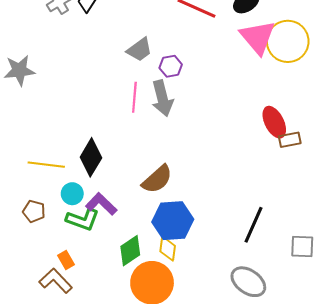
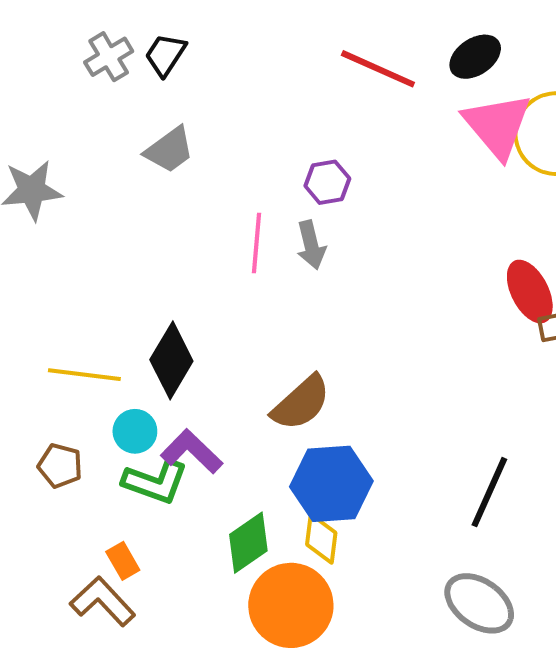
gray trapezoid: (140, 50) -> (169, 150), moved
gray arrow: (162, 98) -> (311, 245), size x0.7

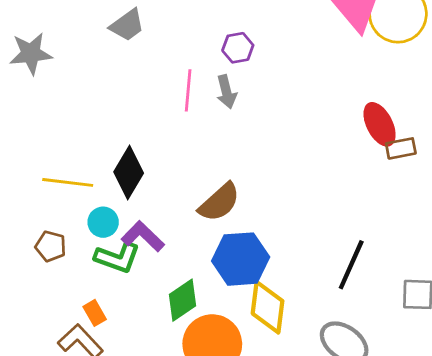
yellow diamond: (321, 539) -> (268, 307), moved, size x1.5

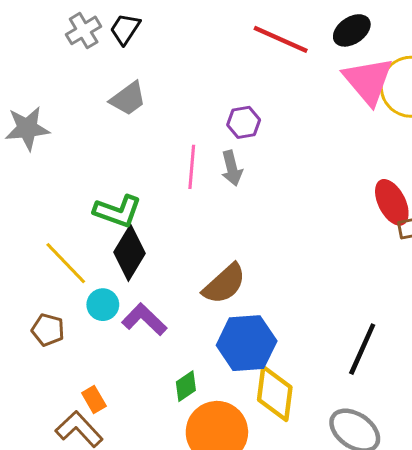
yellow line: (68, 182) -> (66, 263), turned 39
green L-shape: (117, 258) -> (118, 211), moved
green diamond: (182, 300) -> (186, 386), size x0.7

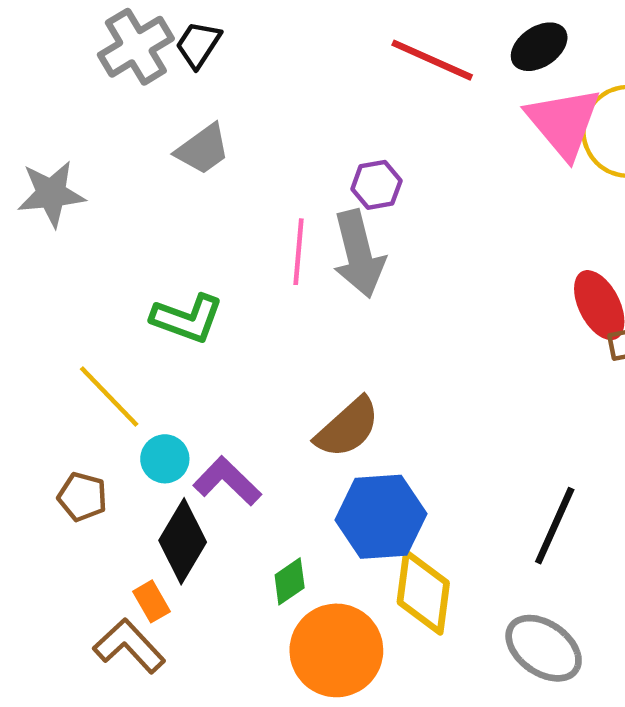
gray cross: (84, 30) -> (136, 47), size x1.4
gray arrow: (232, 168) -> (359, 254), size x1.6
black diamond: (129, 253) -> (183, 541), moved

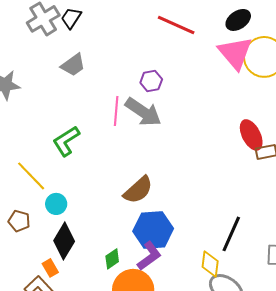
black ellipse: (539, 47) -> (238, 20), moved
gray arrow: (359, 254) -> (143, 112), turned -42
green L-shape: (187, 319) -> (66, 141), turned 128
purple L-shape: (227, 481) -> (149, 256), moved, turned 100
yellow diamond: (423, 593) -> (210, 264), moved, size x0.7

